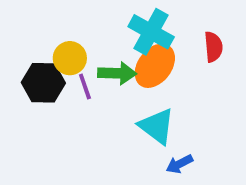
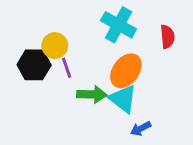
orange ellipse: (155, 66) -> (126, 71), moved
green arrow: (117, 73) -> (92, 94), moved

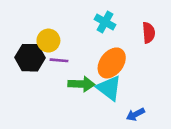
cyan cross: (119, 25) -> (105, 22), size x0.7
purple line: (67, 68) -> (59, 60), turned -66
blue arrow: (141, 129) -> (135, 114), moved

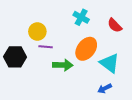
red semicircle: (149, 33) -> (115, 25), turned 140
black hexagon: (30, 58) -> (15, 57), moved
cyan triangle: (109, 88) -> (110, 63), moved

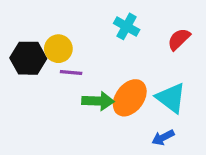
red semicircle: (115, 25) -> (179, 39), turned 91
orange ellipse: (86, 49) -> (130, 98), moved
black hexagon: (15, 57) -> (28, 58), moved

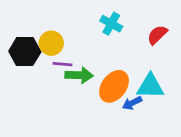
cyan triangle: (171, 98) -> (150, 86), turned -36
green arrow: (98, 101) -> (79, 75), moved
blue arrow: (163, 137) -> (132, 103), moved

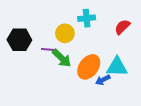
cyan cross: (111, 24) -> (87, 18), turned -35
yellow circle: (51, 43) -> (65, 33), moved
green arrow: (79, 75) -> (62, 58), turned 42

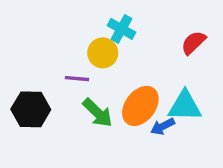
cyan cross: (87, 18) -> (122, 29), moved, turned 35
black hexagon: (19, 40) -> (31, 109), moved
green arrow: (62, 58) -> (98, 113), moved

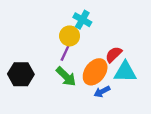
red semicircle: (193, 43) -> (114, 54), moved
purple line: (77, 79) -> (65, 53), moved, turned -70
blue arrow: (163, 126) -> (102, 92), moved

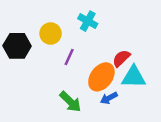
yellow circle: (70, 36) -> (51, 33), moved
black hexagon: (21, 74) -> (17, 46), moved
green arrow: (66, 76) -> (70, 102), moved

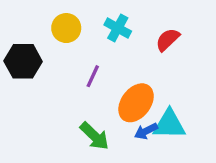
yellow circle: (51, 33) -> (66, 28), moved
red semicircle: (121, 58) -> (168, 40), moved
cyan triangle: (134, 77) -> (169, 124), moved

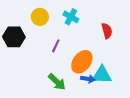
red semicircle: (168, 40) -> (107, 31), moved, turned 119
blue arrow: (146, 131) -> (88, 79), turned -144

